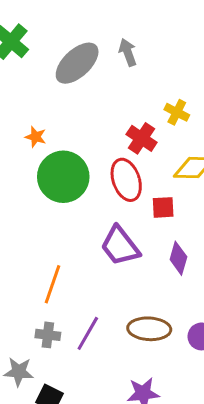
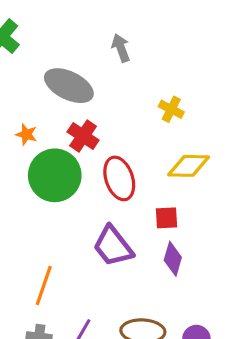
gray ellipse: (77, 63) -> (69, 86), moved, turned 69
red cross: (142, 138) -> (83, 136), moved
red square: (163, 207) -> (166, 218), moved

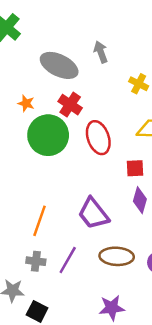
gray arrow: (121, 48) -> (101, 52), moved
purple trapezoid: (113, 246) -> (93, 214), moved

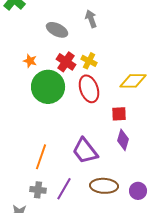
gray ellipse: (59, 65) -> (57, 30), size x0.7
yellow cross: (139, 84) -> (89, 61), moved

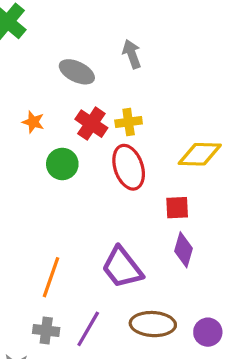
yellow cross: (89, 61) -> (129, 122), turned -35
green circle: (48, 87) -> (62, 164), size x0.6

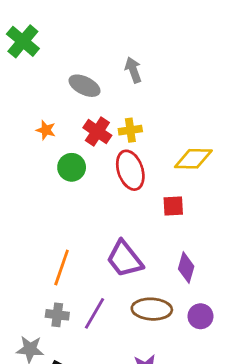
purple diamond: (184, 250) -> (186, 268), moved

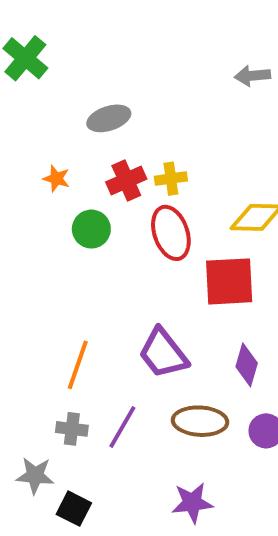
gray arrow: (133, 70) -> (252, 76), moved, turned -75
gray ellipse: (84, 86) -> (109, 118), turned -44
red cross: (97, 132) -> (126, 181), turned 32
red square: (173, 206) -> (229, 281), size x1.8

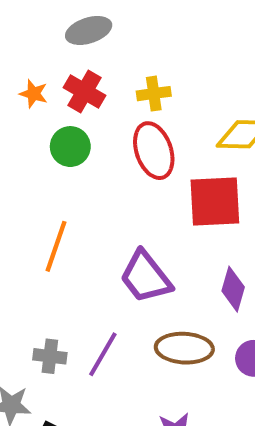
red cross: (126, 181) -> (85, 92), moved, turned -36
orange line: (78, 365) -> (56, 246), moved

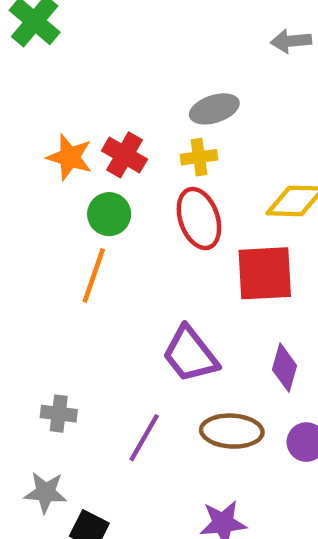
gray ellipse: (89, 30) -> (214, 109), moved
orange star: (34, 94) -> (70, 157), size x1.5
orange line: (56, 246) -> (94, 275), moved
gray cross: (50, 356) -> (59, 414), moved

